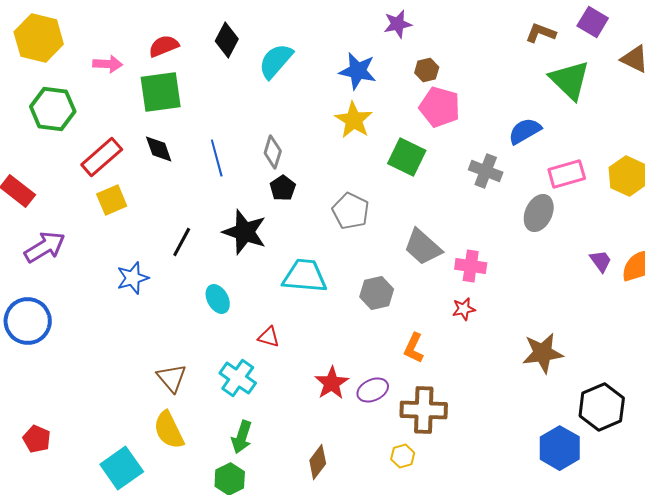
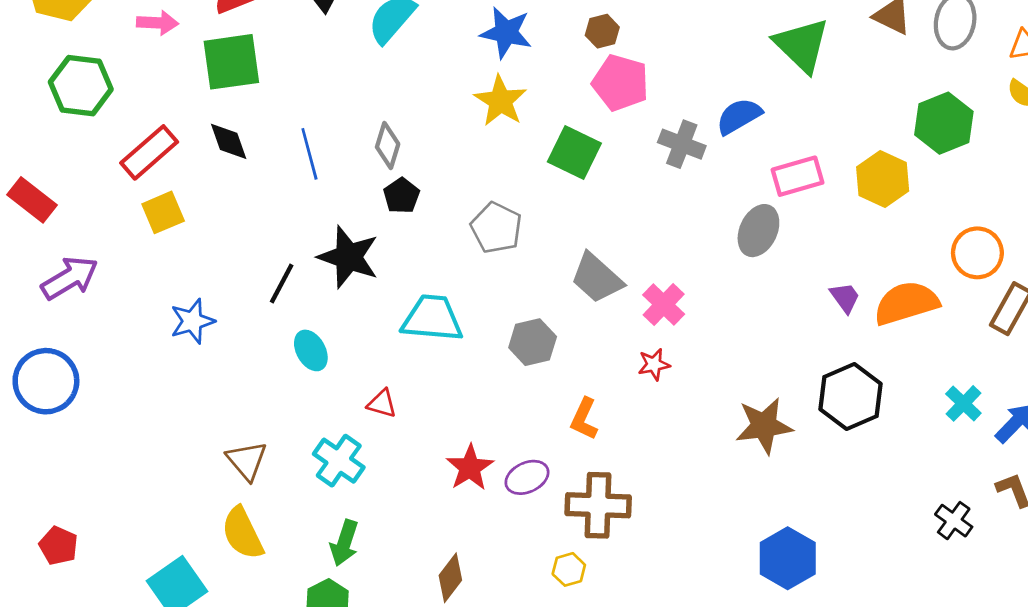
gray cross: (486, 171) -> (682, 144), moved
black line: (182, 242) -> (282, 284), moved
pink cross: (471, 266) -> (664, 304), turned 36
black hexagon: (602, 407) -> (850, 396), moved

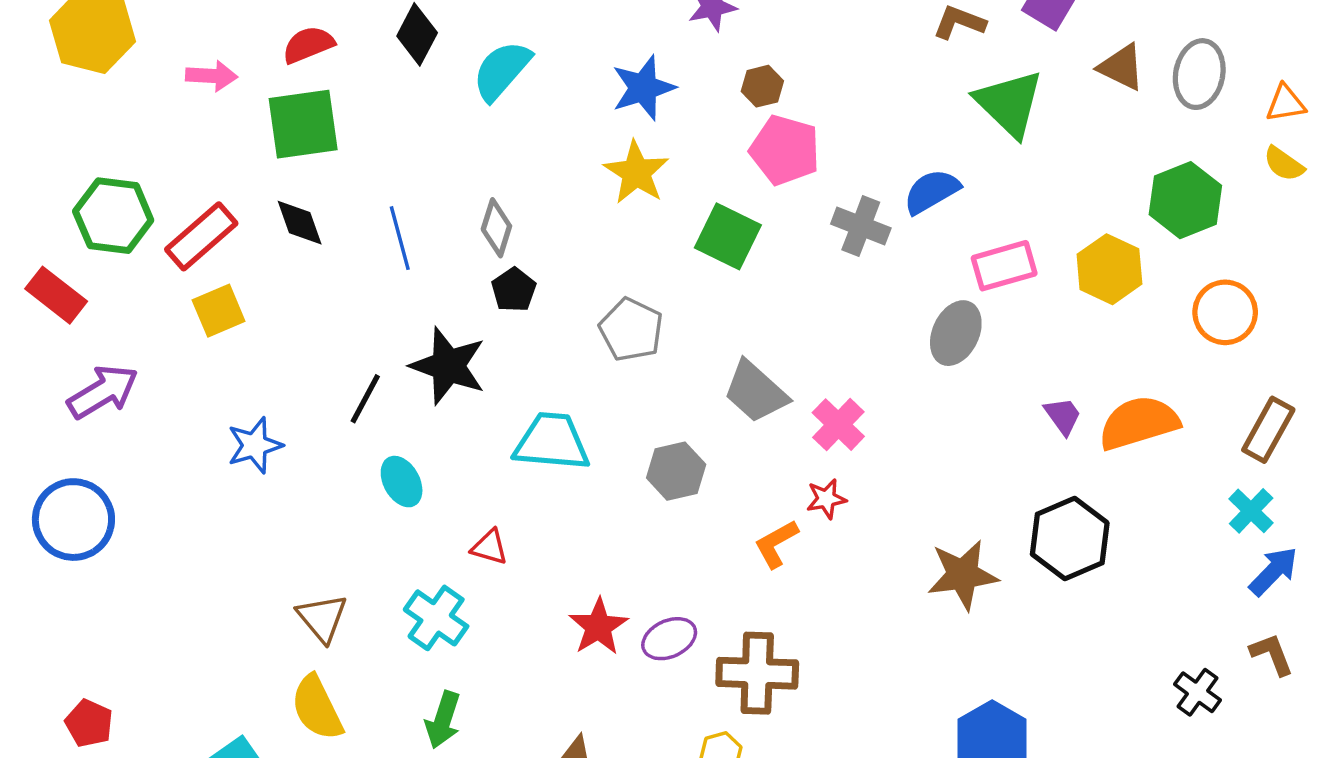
blue star: (506, 33) -> (643, 88), turned -30
green hexagon: (81, 86) -> (113, 216), moved
orange circle: (977, 253) -> (1225, 312), moved
cyan cross: (963, 403) -> (1251, 511), moved
orange L-shape: (584, 419) -> (776, 544), moved, turned 36

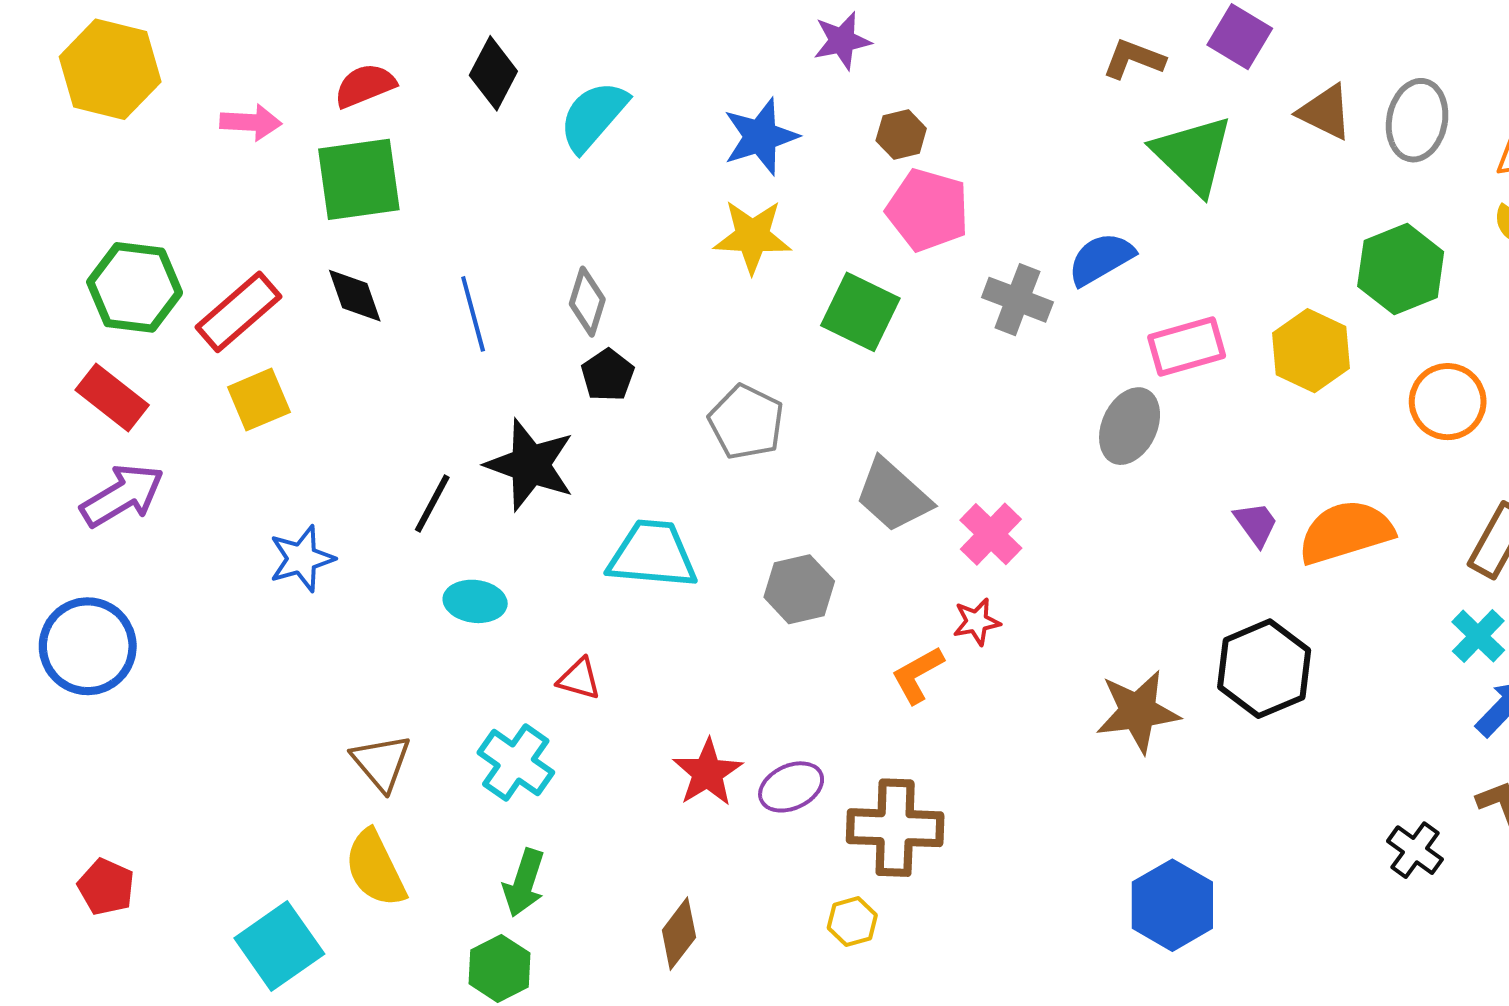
yellow star: (636, 172) -> (752, 236), turned -30
red rectangle: (56, 295) -> (112, 398), moved
cyan ellipse: (402, 482) -> (475, 601), turned -54

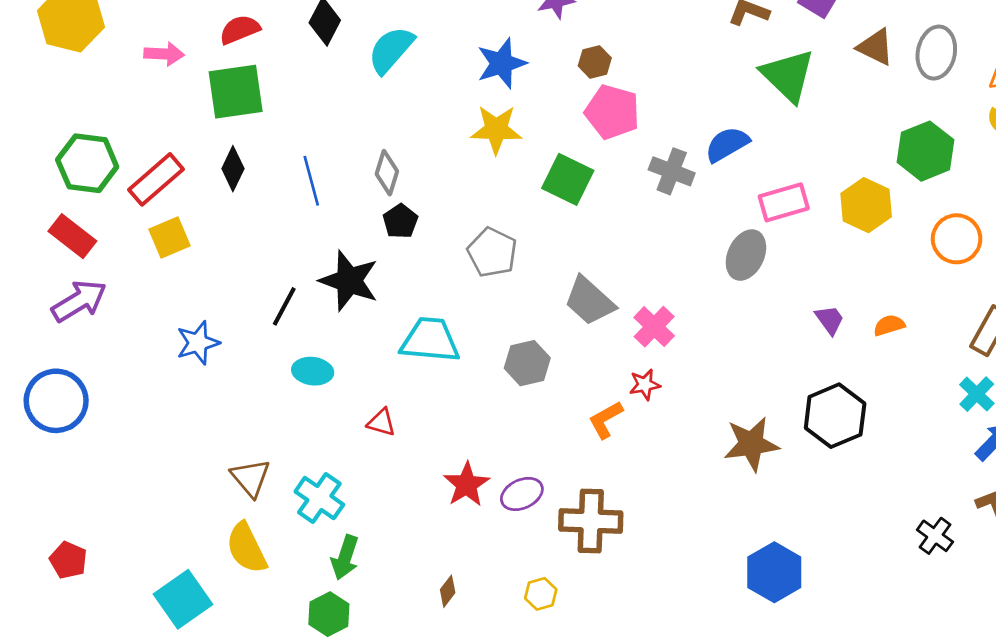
black diamond: (355, 296) -> (233, 169), turned 45
orange semicircle: (1346, 532) -> (889, 325), size x0.5
cyan cross: (516, 762) -> (319, 498), moved
yellow hexagon: (852, 922) -> (541, 594), moved
brown diamond: (679, 934) -> (448, 591), size x0.7

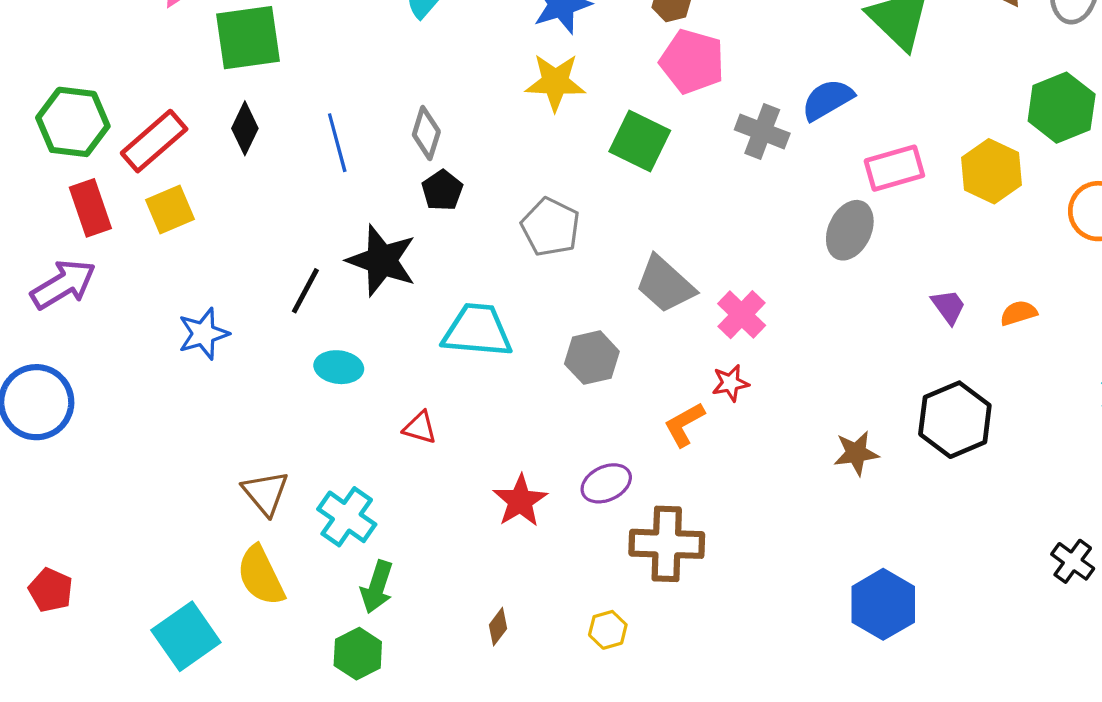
red rectangle: (72, 236) -> (90, 208), moved, turned 33
brown star: (751, 444) -> (856, 453), size x0.7
purple ellipse: (522, 494) -> (606, 483), moved

